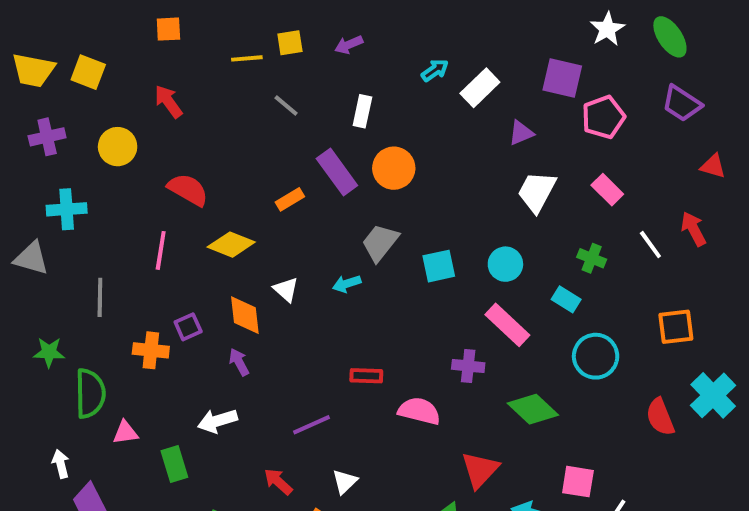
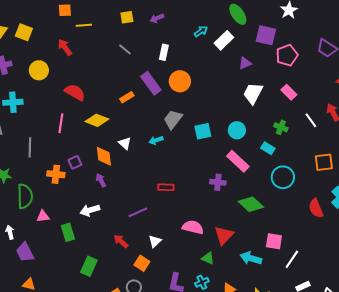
green ellipse: (670, 37) -> (238, 14), moved
yellow line: (247, 58) -> (84, 25), moved
pink semicircle: (419, 411) -> (193, 227), moved

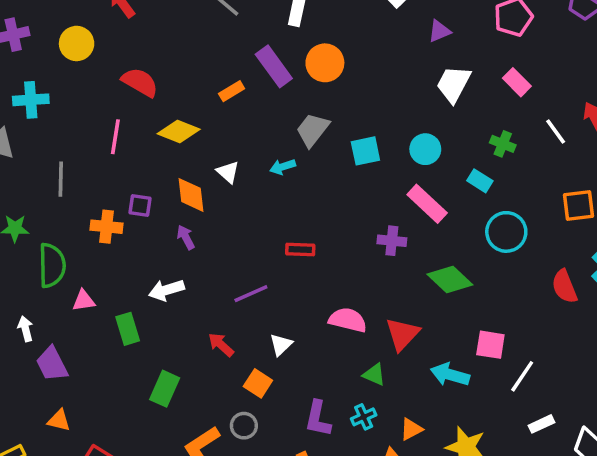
purple square: (75, 162) -> (140, 206), turned 32

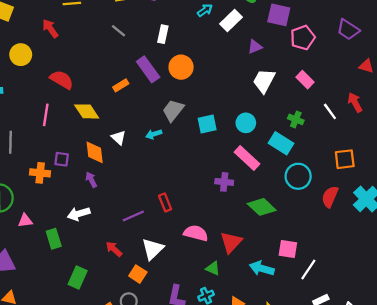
yellow diamond: (179, 132) -> (87, 111), turned 35
cyan rectangle: (480, 181) -> (281, 143), size x1.5
red rectangle: (300, 250) -> (165, 202), moved, turned 66
red semicircle: (564, 287) -> (330, 197), moved, turned 45
white triangle: (281, 345) -> (153, 249), size x1.5

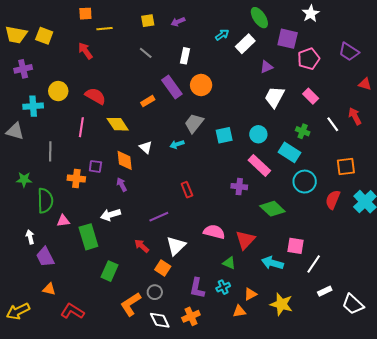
yellow circle: (21, 55) -> (58, 91), moved
red rectangle: (165, 202) -> (187, 190), moved
green rectangle: (54, 239) -> (88, 237), size x1.4

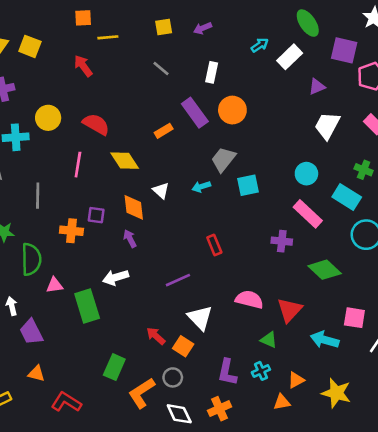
cyan square: (224, 135) -> (248, 185), moved
red arrow: (142, 246) -> (156, 336), moved
white triangle: (176, 246) -> (200, 318), turned -30
green rectangle: (110, 271) -> (114, 367), moved

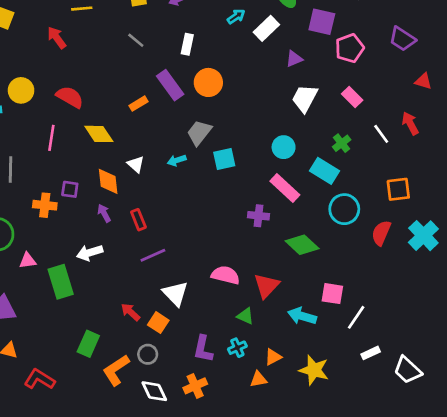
green cross: (364, 170) -> (342, 143), turned 30
red rectangle: (214, 245) -> (138, 220), moved

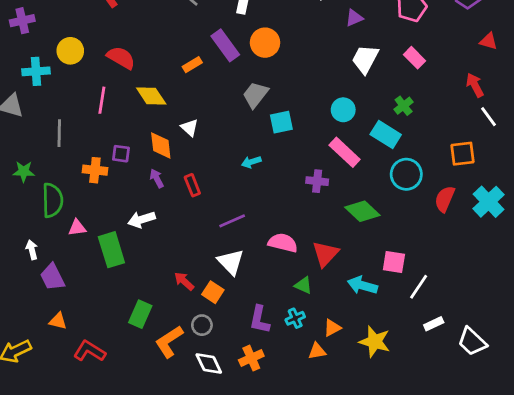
white line: (381, 134) -> (489, 117), moved
cyan arrow: (177, 160) -> (251, 162), moved
purple line: (153, 255) -> (232, 221), moved

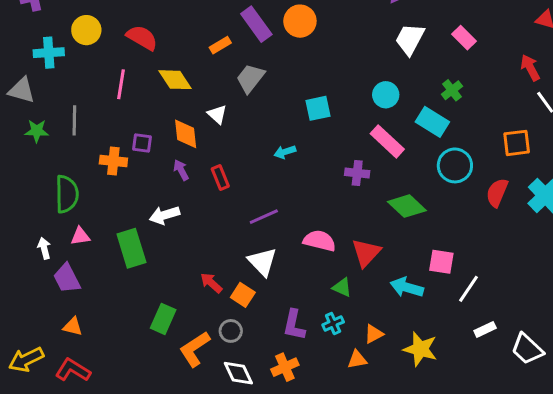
gray trapezoid: (255, 95) -> (250, 78), moved
green star: (24, 171) -> (37, 131), moved
pink triangle: (77, 228) -> (80, 236), moved
red L-shape: (89, 351) -> (73, 370), moved

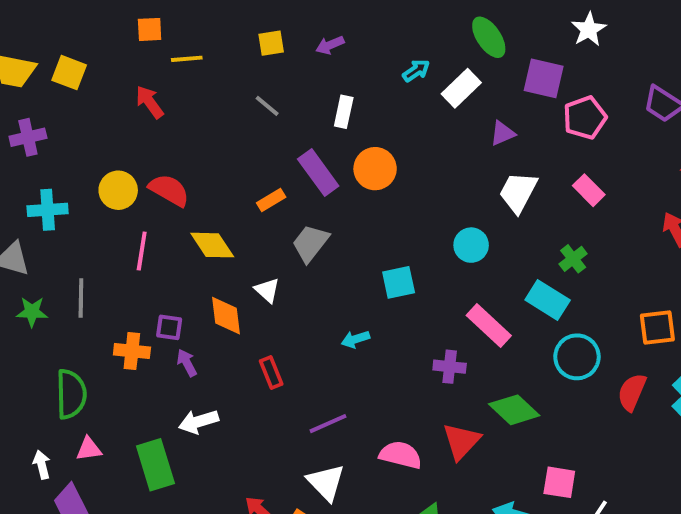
yellow circle: (86, 30) -> (118, 190), moved
cyan circle: (386, 95) -> (471, 245), moved
purple arrow: (181, 170) -> (187, 363), moved
red triangle: (366, 253) -> (461, 441), moved

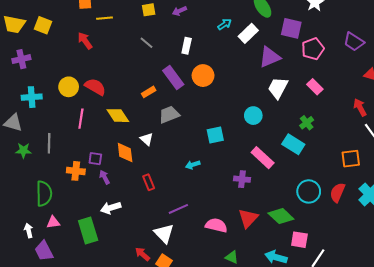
purple triangle: (502, 133) -> (270, 57), size x1.6
gray trapezoid: (310, 243) -> (169, 115), turned 30
cyan circle: (577, 357) -> (309, 191), moved
green diamond: (514, 410) -> (281, 216), moved
white triangle: (326, 482) -> (164, 234), moved

